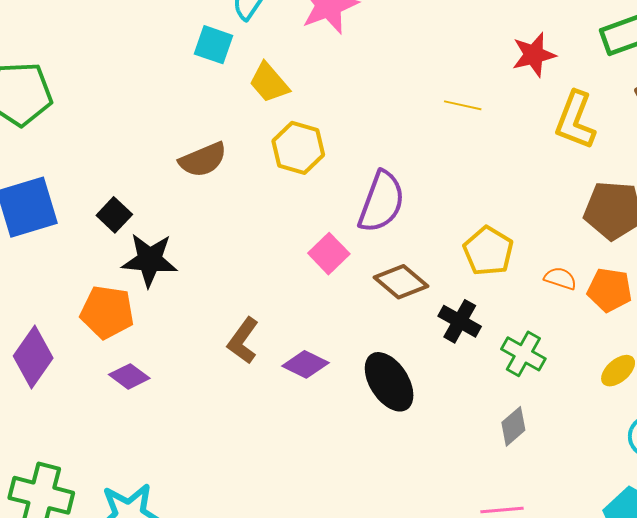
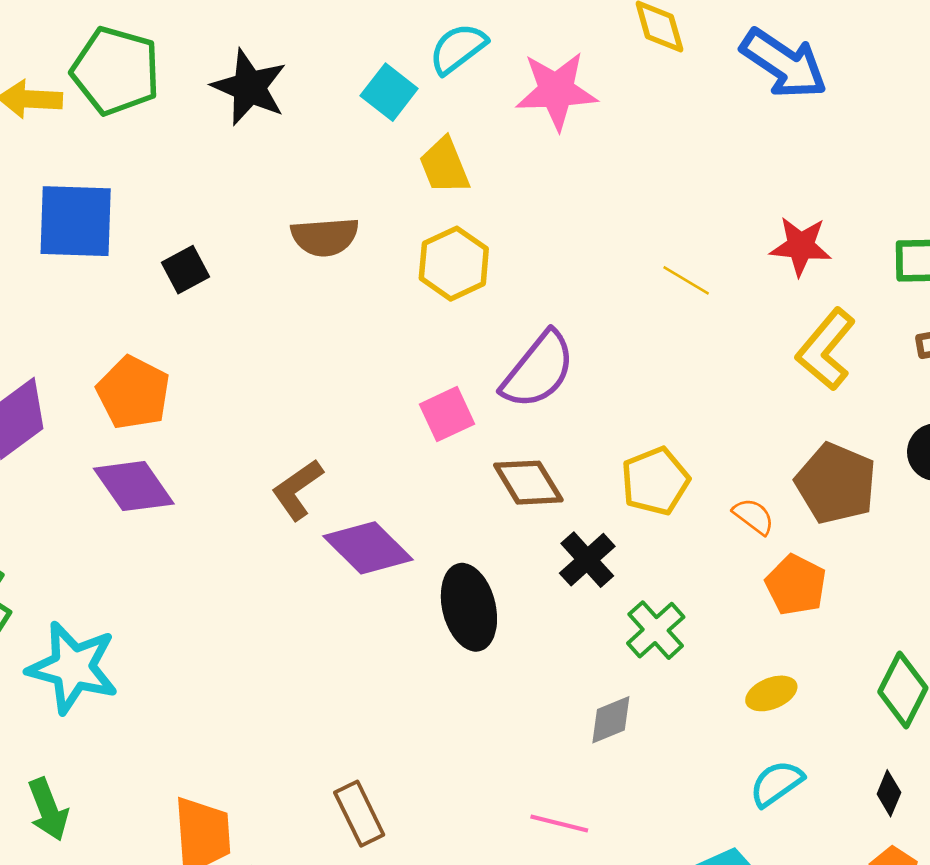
black star: (150, 260) -> (249, 87), moved
orange semicircle: (560, 278) -> (754, 516), moved
purple diamond: (305, 364) -> (368, 548), size x1.4
purple diamond: (129, 376) -> (134, 486), size x1.5

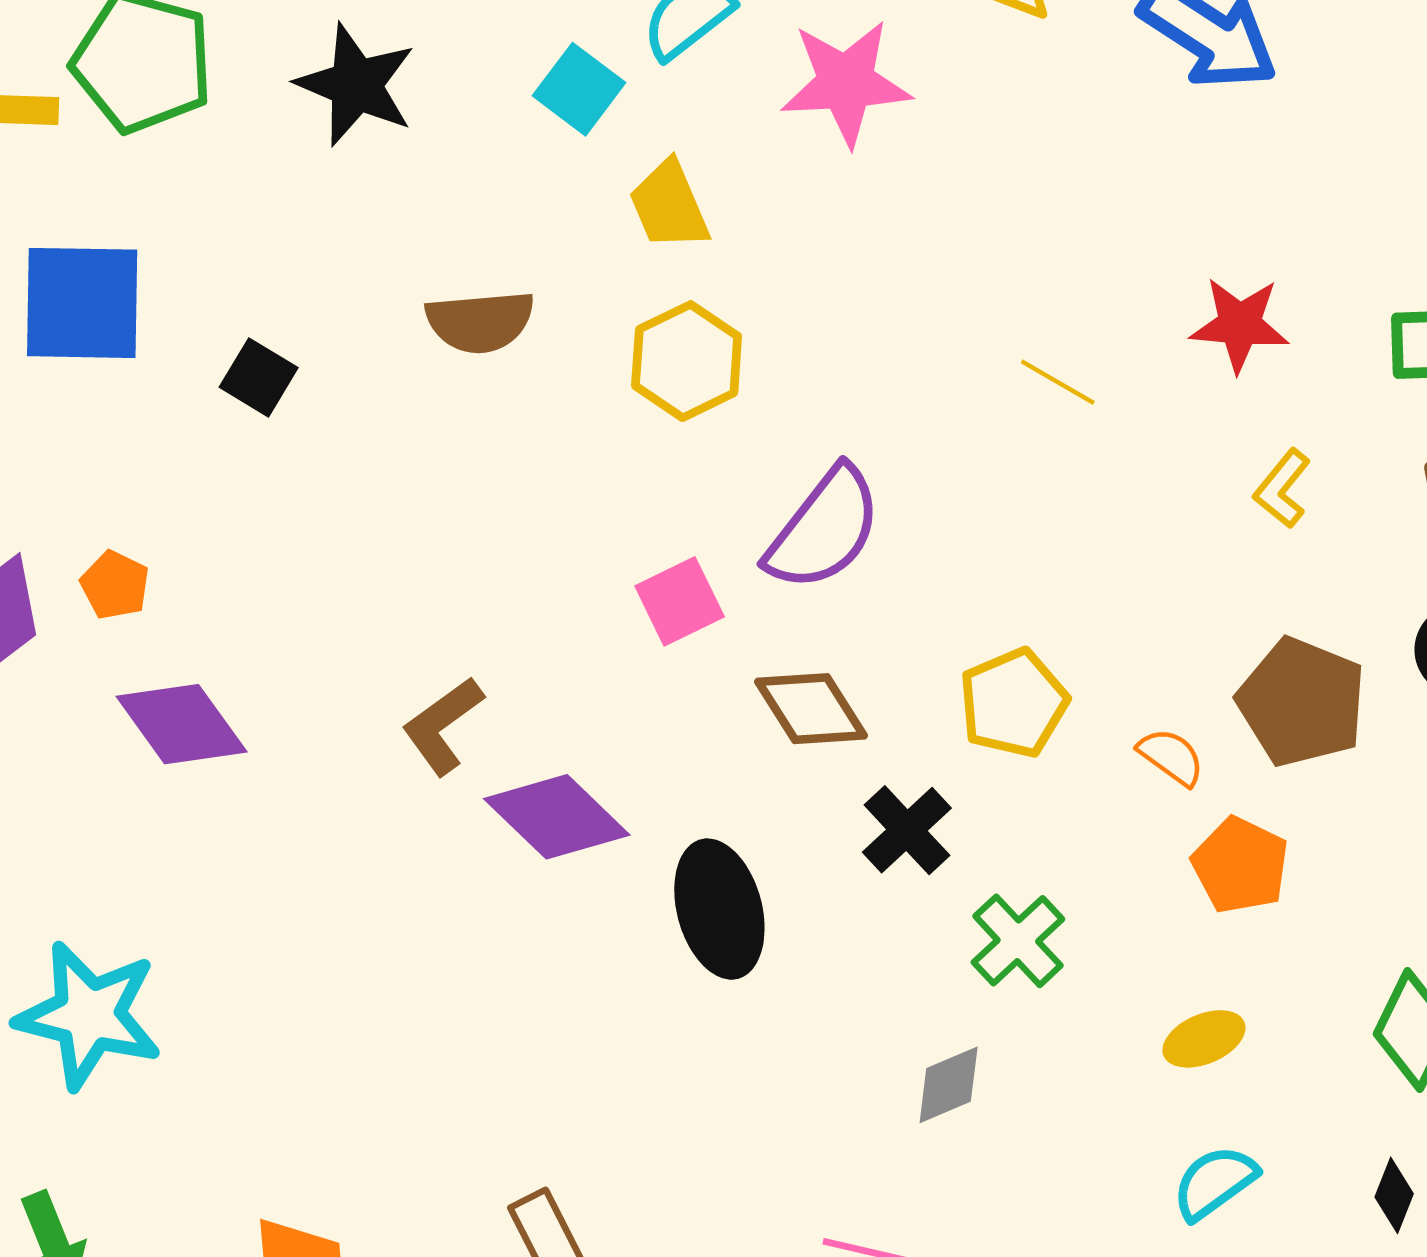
black square: (185, 270) -> (259, 377), turned -30
yellow L-shape: (826, 349) -> (1282, 489), size x0.6
orange pentagon: (133, 393) -> (115, 585), moved, size x0.6

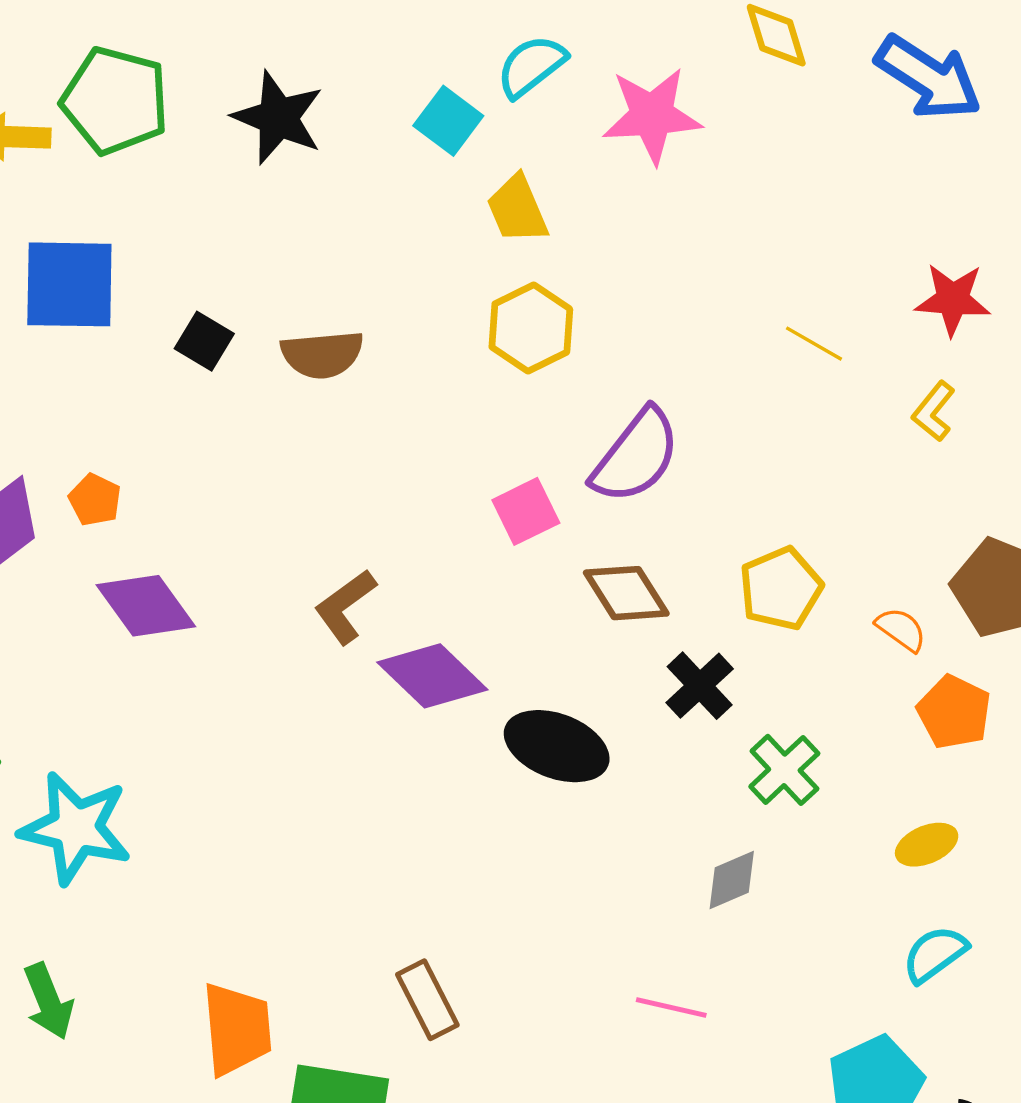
brown semicircle: (480, 322) -> (322, 354), moved
yellow L-shape: (1282, 489) -> (934, 411), moved
black ellipse: (719, 909) -> (557, 746), turned -54

